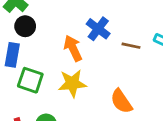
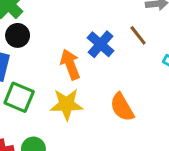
brown line: (131, 46) -> (138, 35), moved, turned 36
orange semicircle: (121, 101) -> (122, 107), moved

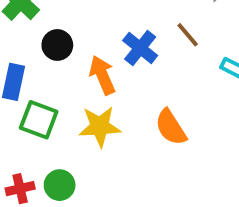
black circle: (18, 35) -> (57, 45), moved

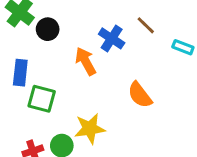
black circle: (57, 45) -> (48, 29), moved
yellow star: (100, 126) -> (90, 129), moved

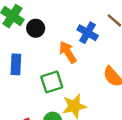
green square: (42, 99) -> (52, 82), moved, turned -30

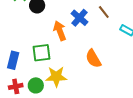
blue rectangle: (16, 64) -> (13, 60), moved

